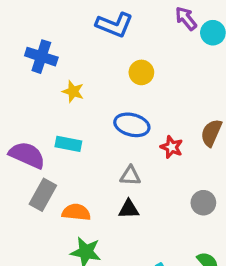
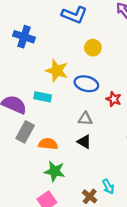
yellow star: (73, 91) -> (57, 71), moved, size x1.5
black triangle: (129, 209) -> (84, 142), turned 32

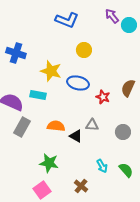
blue cross: (24, 37) -> (16, 53), moved
gray triangle: (85, 119) -> (92, 125), moved
orange semicircle: (48, 144) -> (56, 126), moved
cyan arrow: (108, 187) -> (102, 166), moved

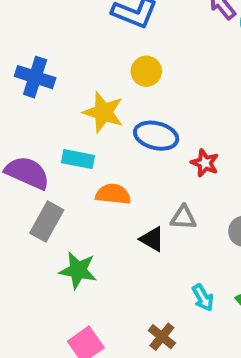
yellow circle: (84, 50) -> (146, 71), moved
orange semicircle: (56, 126) -> (113, 194), moved
green star: (49, 163) -> (78, 270), moved

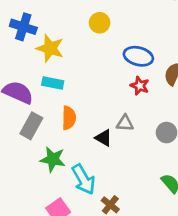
yellow star: (103, 112) -> (50, 48), moved
blue ellipse: (156, 136) -> (138, 56), moved
orange semicircle: (113, 194) -> (69, 118), moved, turned 85
cyan arrow: (203, 298) -> (84, 179), moved, size x1.6

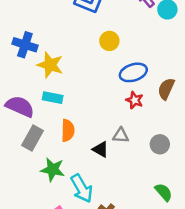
yellow circle: (100, 23) -> (109, 41), moved
blue ellipse: (138, 56) -> (133, 72), turned -32

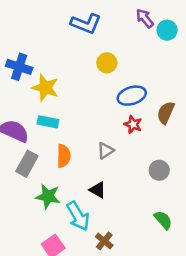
gray triangle: (121, 135) -> (106, 151), moved, turned -36
black triangle: (101, 149) -> (98, 190), moved

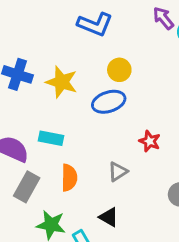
yellow star: (45, 88) -> (62, 82), moved
blue ellipse: (132, 96) -> (109, 102), moved

